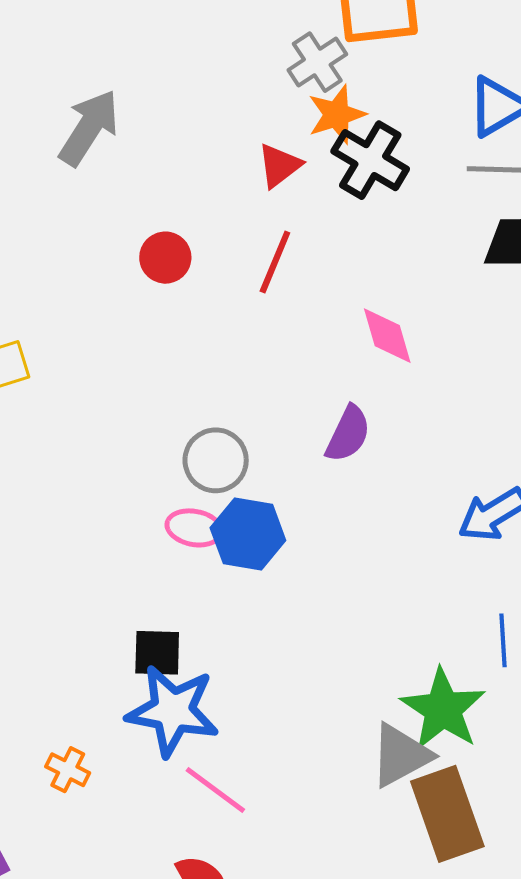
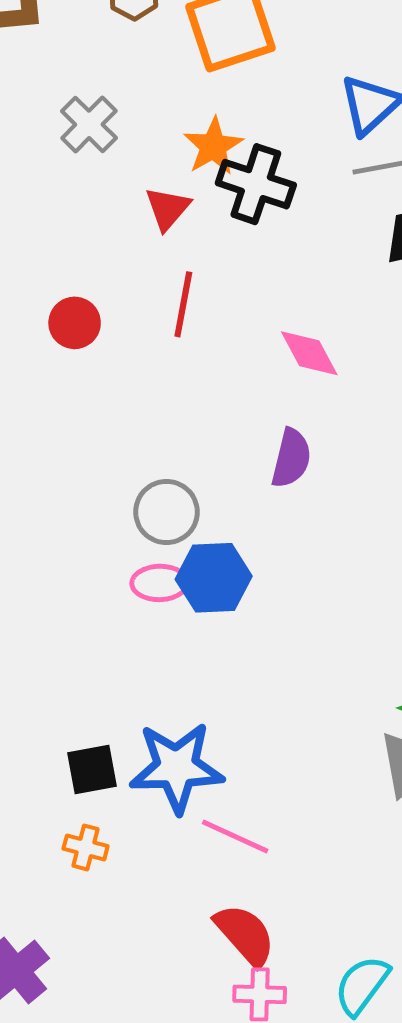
gray cross: (317, 62) -> (89, 124), moved
black square: (157, 653) -> (92, 769), moved

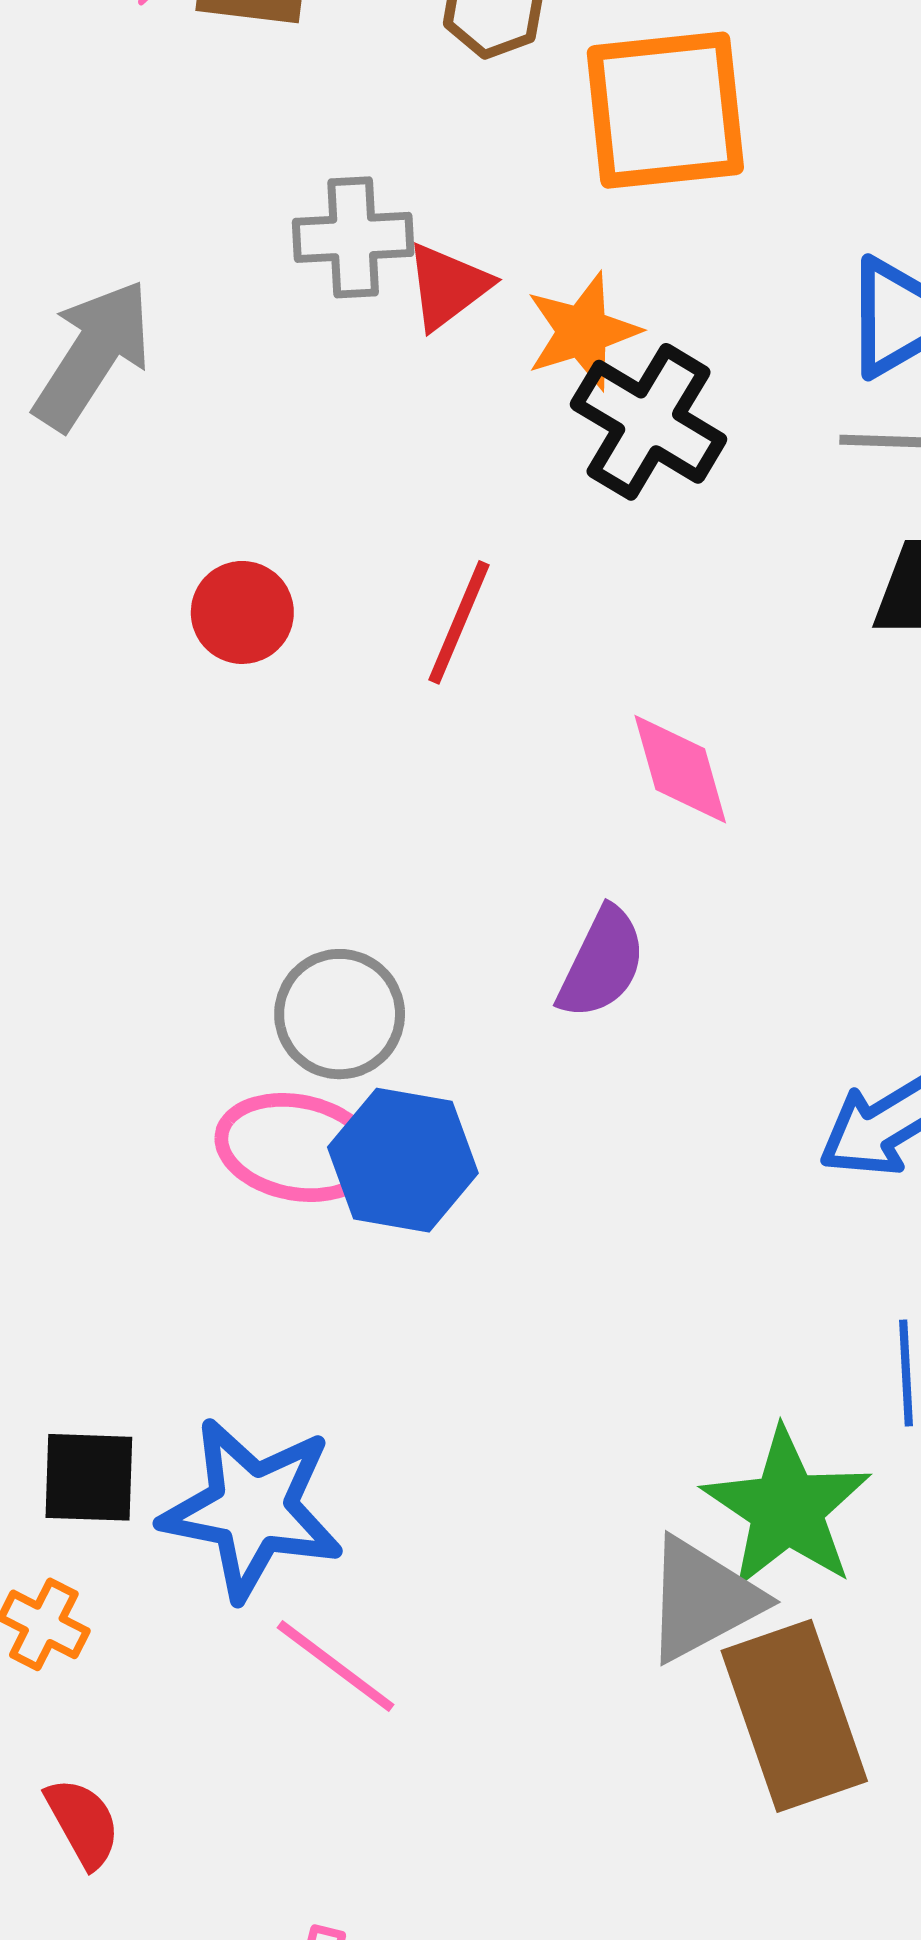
gray cross: (89, 124) -> (353, 237), turned 30
red triangle: (168, 208) -> (448, 286), moved
pink ellipse: (160, 583) -> (297, 1147), size x1.4
red semicircle: (245, 935) -> (83, 1823), moved, size x0.7

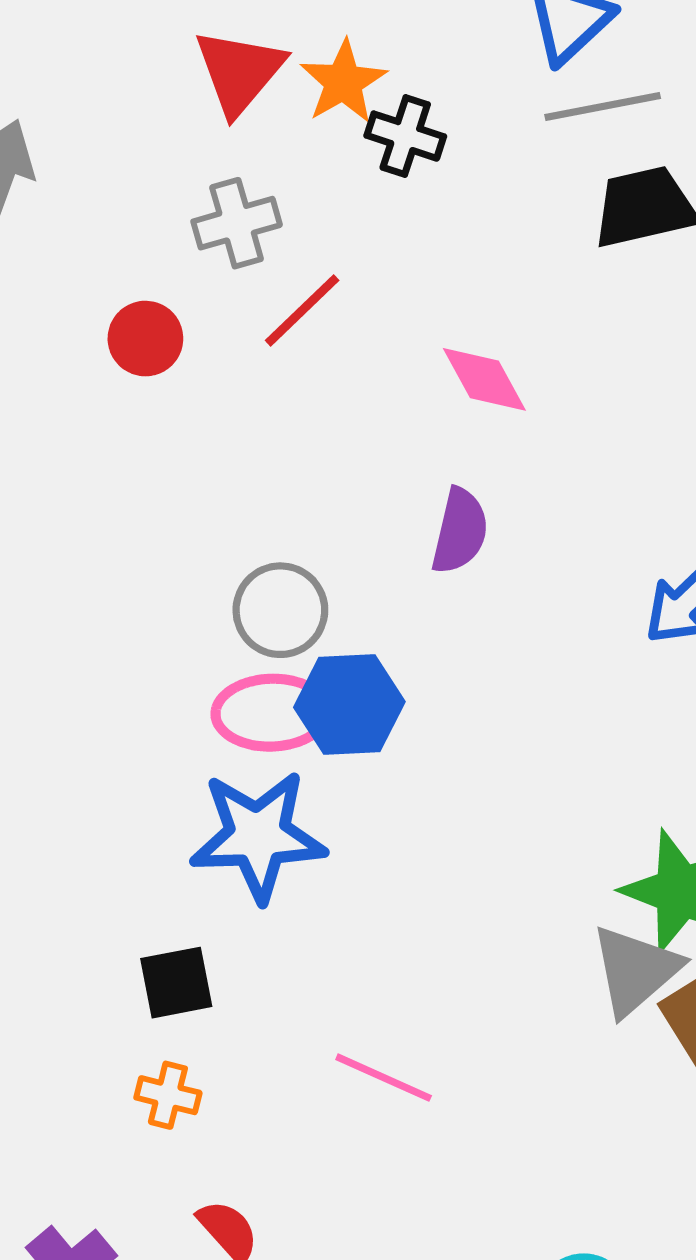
gray cross: (353, 237) -> (237, 223), moved
red triangle: (448, 286) -> (239, 72), size x1.4
black cross: (649, 422) -> (405, 136), size x0.7
red line: (459, 622) -> (302, 310), turned 36
blue star: (252, 1509) -> (258, 836), moved

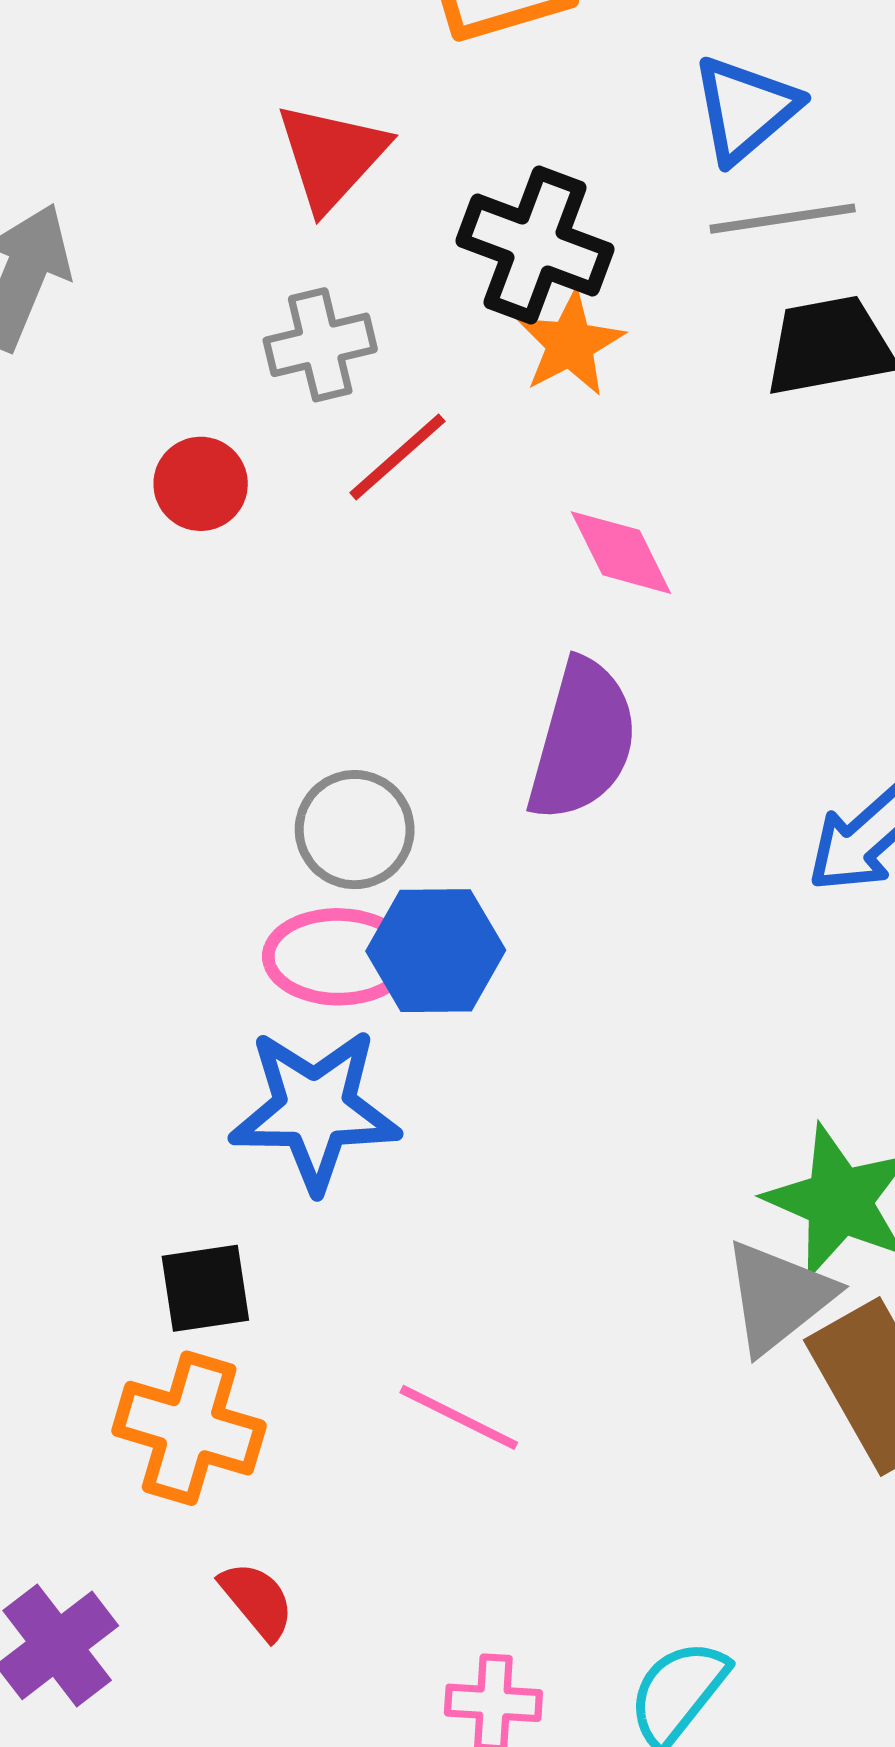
orange star: (343, 82) -> (570, 344), moved
black cross: (405, 136) -> (535, 245), size x1.5
purple semicircle: (460, 531) -> (582, 740), size x1.5
orange cross: (168, 1095) -> (189, 1428), size x1.8

